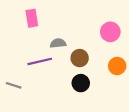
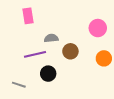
black circle: (81, 83) -> (48, 74), moved
gray line: (14, 85) -> (19, 85), moved

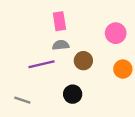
pink rectangle: (28, 16) -> (59, 21), moved
black circle: (48, 74) -> (73, 94), moved

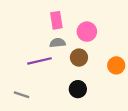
pink circle: (116, 33) -> (87, 32), moved
black circle: (73, 94) -> (78, 89), moved

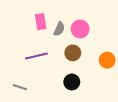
pink rectangle: (56, 20) -> (41, 22), moved
gray semicircle: (58, 43) -> (59, 29), moved, turned 120

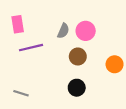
pink rectangle: (41, 22) -> (18, 24), moved
purple line: (36, 56) -> (31, 48), moved

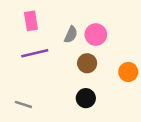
pink rectangle: (18, 24) -> (31, 21), moved

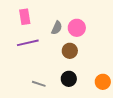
orange circle: (128, 72) -> (103, 82), moved
gray line: (23, 104) -> (39, 84), moved

